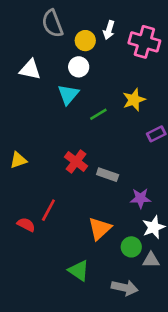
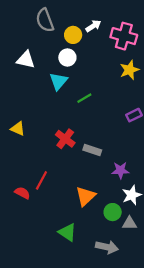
white arrow: (109, 30) -> (93, 26), turned -140
yellow star: (134, 100) -> (129, 70), moved
yellow triangle: (18, 160) -> (18, 129), moved, turned 42

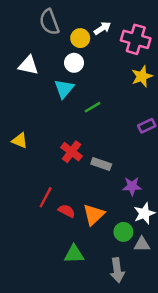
red semicircle: (22, 193) -> (67, 211), moved
green triangle: (67, 232) -> (74, 254), turned -36
gray arrow: (107, 247) -> (117, 270), turned 70

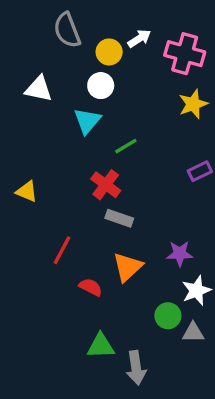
red cross: (72, 152) -> (106, 185), moved
gray rectangle: (101, 164) -> (119, 218), moved
red line: (46, 197) -> (62, 250), moved
orange triangle: (94, 215) -> (128, 267), moved
gray arrow: (117, 270) -> (136, 368), moved

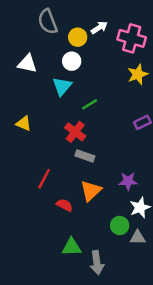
yellow triangle: (27, 191) -> (24, 124), moved

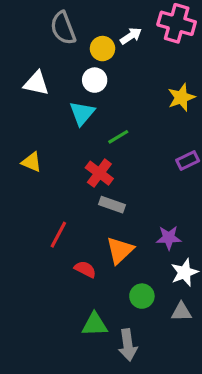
pink cross: (132, 38) -> (177, 23), moved
green circle: (120, 225) -> (142, 296), moved

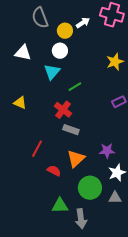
green circle: (142, 296) -> (90, 188), size x1.5

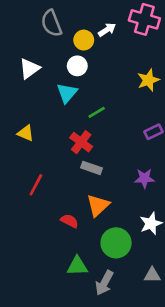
white triangle: (23, 53) -> (29, 68), turned -48
red line: (37, 149) -> (36, 185), moved
purple star: (107, 151) -> (144, 178), moved
gray triangle: (115, 198) -> (152, 275), moved
gray arrow: (81, 219) -> (104, 283), turned 36

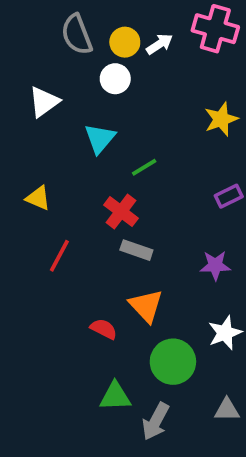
yellow circle: (84, 40) -> (125, 42), moved
white circle: (77, 66) -> (115, 79), moved
red line: (36, 185) -> (59, 256), moved
orange triangle: (98, 205) -> (146, 306), turned -30

